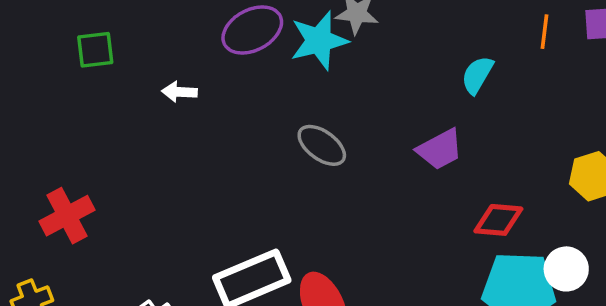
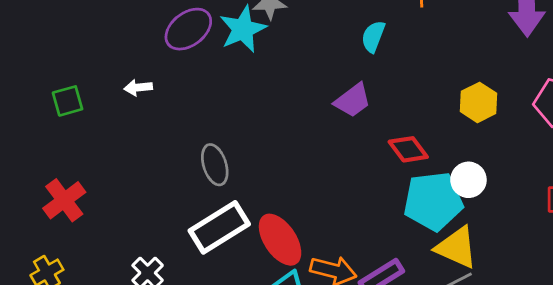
green square: (95, 50) -> (68, 101), moved
gray ellipse: (322, 145) -> (215, 165), moved, turned 45
red diamond: (498, 220) -> (408, 149), turned 57

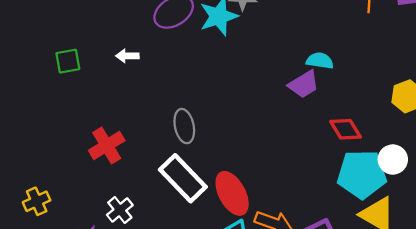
cyan semicircle: (373, 36) -> (320, 61), moved, turned 72
red cross: (64, 200) -> (107, 145), moved
white rectangle: (219, 227) -> (183, 178), turned 72

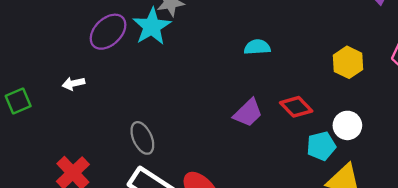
purple trapezoid: (304, 84) -> (248, 113), moved
cyan pentagon: (362, 174) -> (321, 146), size x0.6

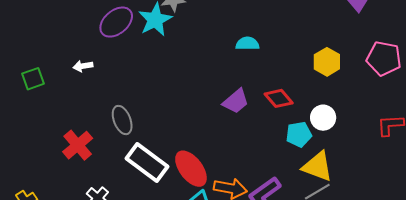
gray ellipse: (142, 138) -> (122, 120), moved

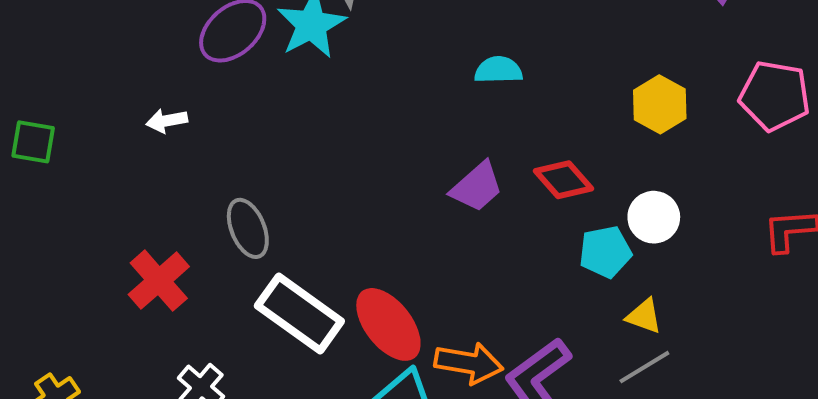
green square: (33, 79) -> (33, 142), moved, turned 30
yellow triangle: (318, 167) -> (644, 316), size x0.6

